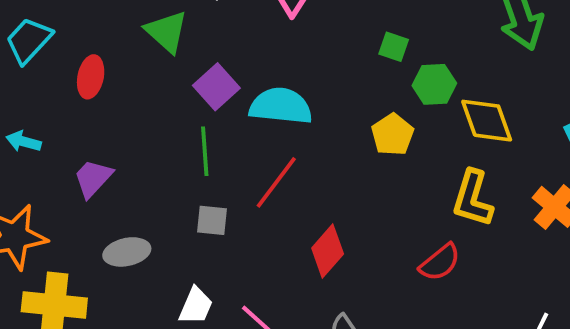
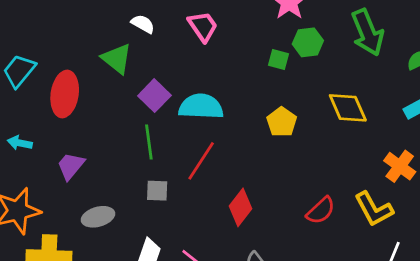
red ellipse: (91, 77) -> (65, 94), size x1.5
green hexagon: (434, 84) -> (308, 42), moved
yellow L-shape: (473, 198) -> (374, 209), moved, turned -42

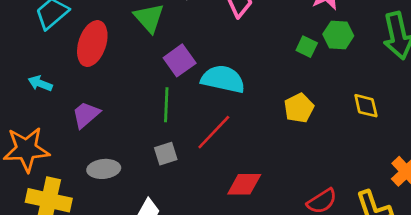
yellow diamond: (348, 108) -> (366, 106), size x0.7
gray square: (157, 191) -> (166, 154), turned -30
red diamond: (240, 207) -> (244, 184), turned 42

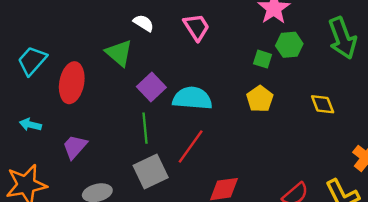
yellow pentagon: (299, 108) -> (260, 99), moved
gray square: (166, 154) -> (151, 171), size x1.6

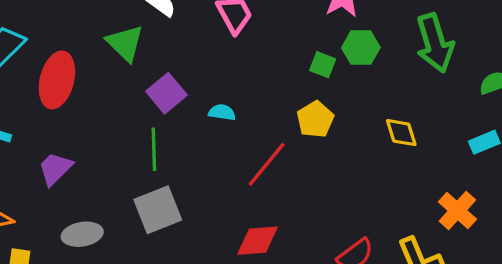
cyan semicircle: (192, 98) -> (222, 112), size x0.5
red line: (191, 147) -> (267, 164), moved

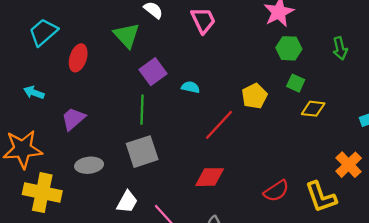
green arrow: (435, 43) -> (340, 48), size x0.6
green square: (323, 65) -> (296, 83), moved
red ellipse: (57, 80) -> (78, 58), size x0.7
yellow diamond: (401, 133) -> (313, 109), turned -70

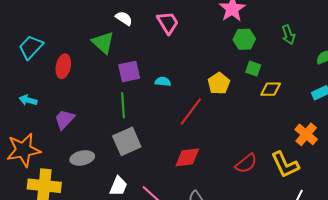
purple square: (153, 72) -> (129, 71), turned 30

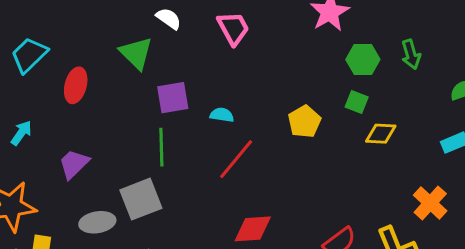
green hexagon: (244, 39) -> (363, 59), moved
cyan arrow: (28, 100) -> (21, 133), turned 108
red line: (191, 112) -> (236, 159), moved
gray square: (127, 141) -> (141, 199), moved

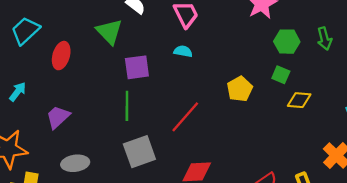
cyan semicircle: (222, 115) -> (183, 51), moved
gray square: (141, 199) -> (139, 152), moved

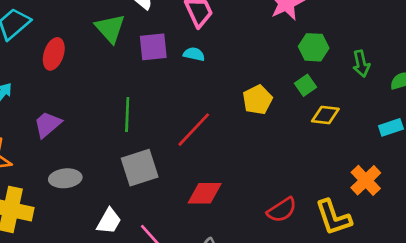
green arrow: (324, 39) -> (361, 64), moved
purple square: (137, 67) -> (153, 47), moved
green square: (281, 75) -> (305, 85), turned 30

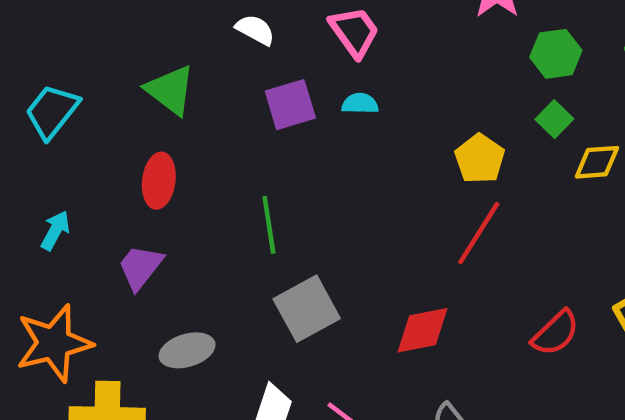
green triangle: (110, 28) -> (170, 90), moved
red ellipse: (54, 54) -> (159, 181), moved
red line: (194, 130) -> (479, 233), moved

